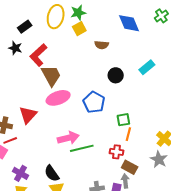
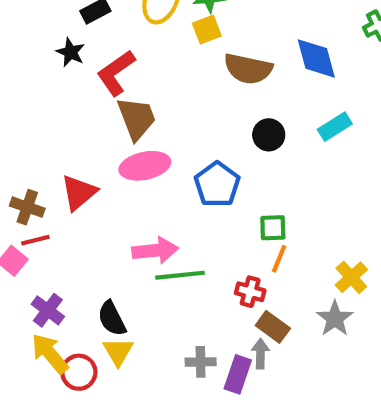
blue diamond: (129, 23) -> (316, 58), moved
brown semicircle: (102, 45) -> (248, 69), size x1.6

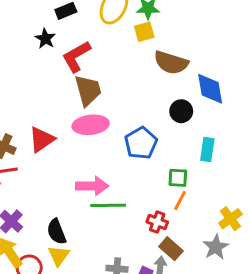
blue diamond: (316, 58) -> (210, 89), moved
cyan rectangle: (335, 127) -> (207, 149), moved, turned -55

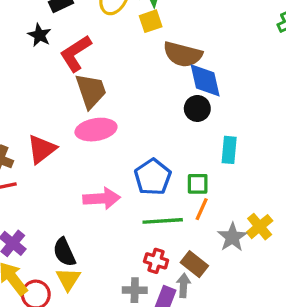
blue diamond: (210, 89) -> (205, 80), moved
blue pentagon: (141, 143) -> (153, 177), moved
green line: (108, 205) -> (163, 221), moved
red cross: (157, 222) -> (156, 261), moved
gray star: (216, 247) -> (232, 237), moved

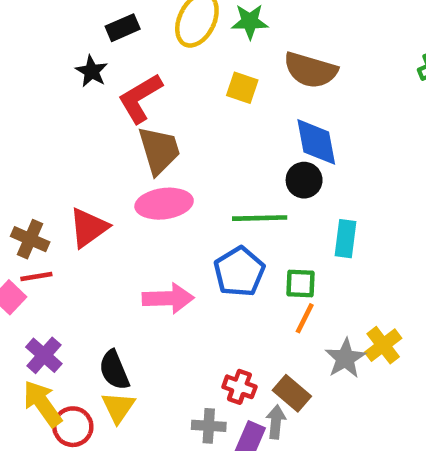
yellow square: (151, 21) -> (242, 88), moved, turned 35
brown semicircle: (183, 54) -> (310, 70), moved
green line: (163, 221) -> (260, 218), moved

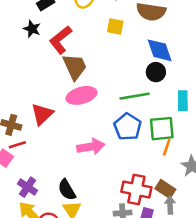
green square: (301, 283) -> (162, 129), size x1.5
red cross: (239, 387) -> (136, 189), size x1.6
gray arrow: (276, 422) -> (170, 205), moved

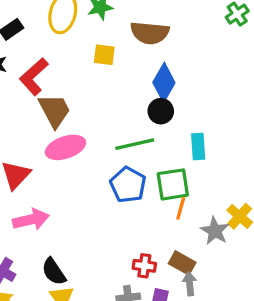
blue diamond: (160, 50) -> (164, 83), turned 52
pink arrow: (91, 147) -> (31, 220), moved
red cross: (136, 189) -> (144, 266), size x0.6

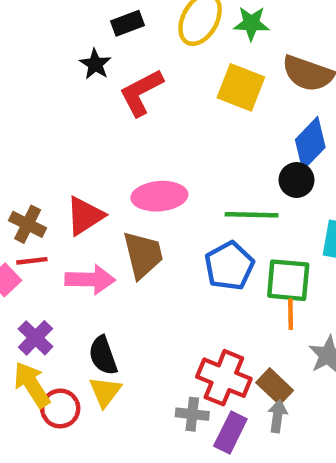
yellow square: (104, 55) -> (241, 87), size x1.5
brown trapezoid: (54, 111) -> (143, 255), moved
orange line: (181, 208) -> (291, 314), turned -30
red cross: (144, 266) -> (224, 378), size x1.6

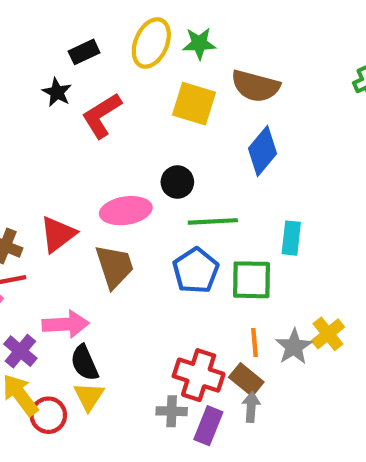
black circle: (297, 180) -> (177, 182), moved
pink arrow: (90, 280) -> (66, 324), moved
orange line: (291, 314) -> (254, 343), moved

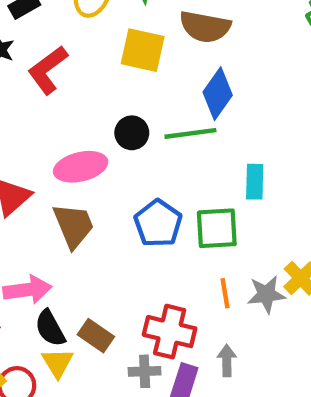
green line: (213, 221) -> (190, 133), moved
gray star: (294, 347) -> (266, 294), turned 30
brown rectangle: (246, 380) -> (96, 336), moved

